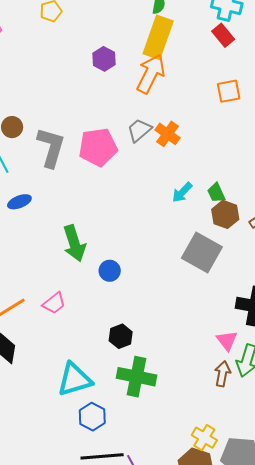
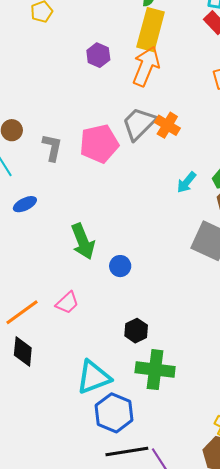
gray trapezoid: (139, 130) -> (139, 124), size x1.4
gray L-shape: (51, 147) -> (52, 147), size x0.7
blue hexagon: (92, 417) -> (114, 413), size x1.4

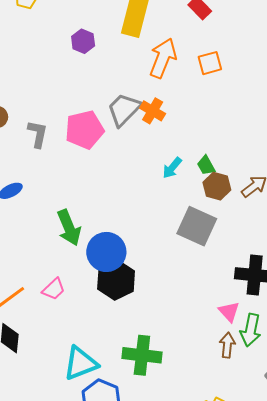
orange arrow: (146, 66) -> (163, 58), moved
blue circle: (120, 266) -> (106, 252), size x1.8
black hexagon: (136, 331) -> (116, 280), moved, size x1.6

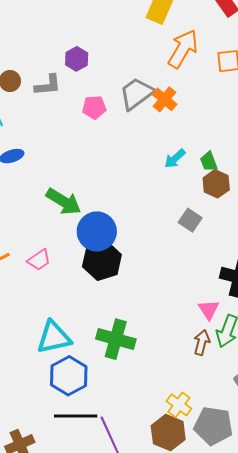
purple hexagon: (83, 41) -> (77, 59), moved
pink pentagon: (84, 130) -> (94, 107), size x0.6
gray L-shape: (38, 134) -> (48, 85), moved, turned 64
gray square: (197, 226) -> (190, 220), size x0.6
green arrow: (69, 228) -> (64, 202), turned -45

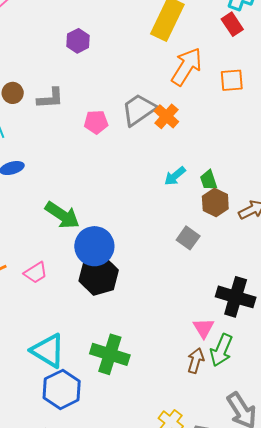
purple hexagon: (77, 59) -> (78, 41), moved
cyan triangle: (54, 337) -> (48, 351), turned 42

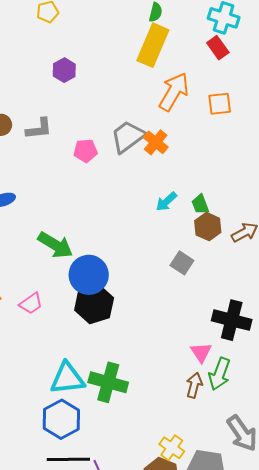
cyan triangle: (48, 351) -> (67, 378), moved, turned -36

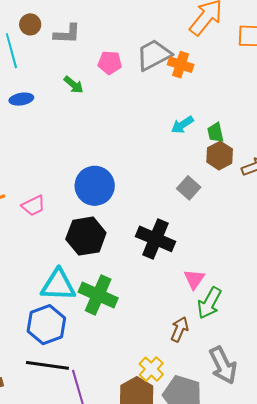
orange cross: (156, 142) -> (181, 65), turned -30
green arrow: (55, 245) -> (74, 85), moved, size x0.6
black hexagon: (94, 304) -> (86, 236), moved
black cross: (232, 320) -> (156, 239), moved
brown arrow: (194, 385) -> (179, 329), moved

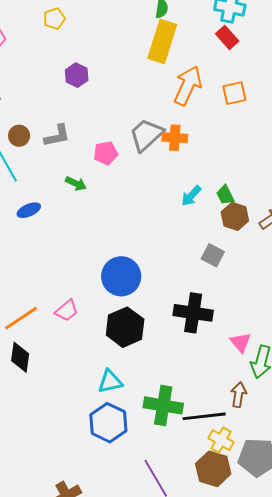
cyan triangle: (58, 285) -> (110, 381), size x0.7
green cross: (98, 295) -> (163, 405), moved
black line: (47, 365) -> (204, 416), moved

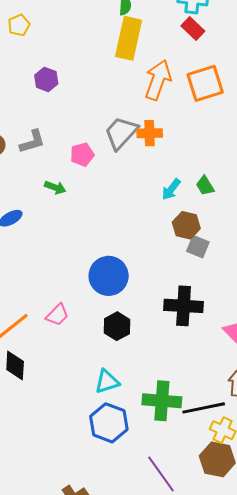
orange square: (234, 93) -> (205, 83), size x1.5
brown hexagon: (235, 216) -> (186, 225), moved
black hexagon: (125, 327) -> (117, 326), size x0.7

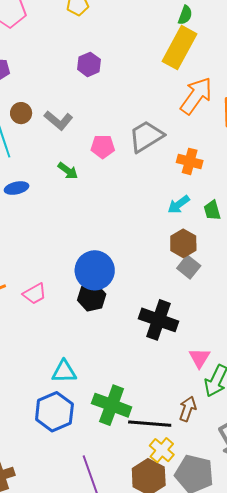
orange cross: (150, 133) -> (190, 161), moved
gray L-shape: (32, 142) -> (58, 120), turned 40
black hexagon: (117, 326) -> (92, 297), moved

